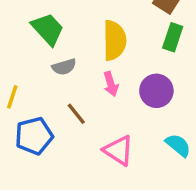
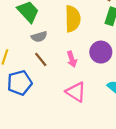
pink arrow: (111, 84) -> (72, 59), moved
brown line: (76, 114) -> (41, 59), moved

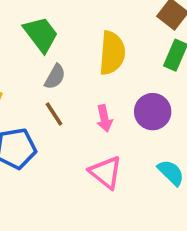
gray semicircle: (39, 37) -> (55, 77), turned -49

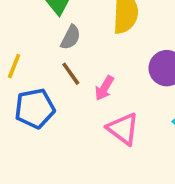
pink arrow: (104, 118) -> (104, 88), moved, turned 45

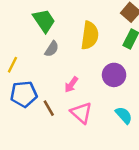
brown line: (71, 74) -> (49, 108), moved

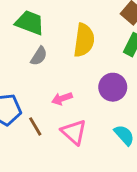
green trapezoid: (44, 21) -> (30, 23), turned -35
pink arrow: (71, 85) -> (62, 99), turned 35

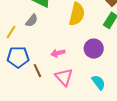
gray semicircle: (39, 56) -> (32, 21), moved

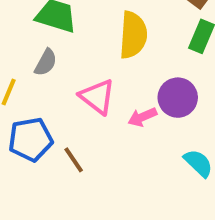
pink arrow: (58, 53) -> (142, 117), moved
pink triangle: (64, 77) -> (97, 97), moved

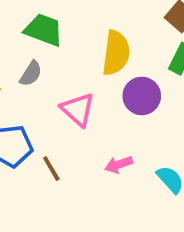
purple circle: (178, 98) -> (142, 96), moved
pink arrow: (142, 117) -> (119, 165), moved

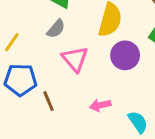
gray semicircle: (31, 74) -> (56, 29), moved

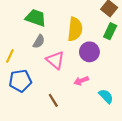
brown line: (48, 101) -> (53, 100), moved
pink arrow: (100, 105) -> (81, 81), moved

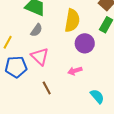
pink triangle: (55, 60) -> (40, 56), moved
cyan semicircle: (106, 96) -> (97, 96), moved

